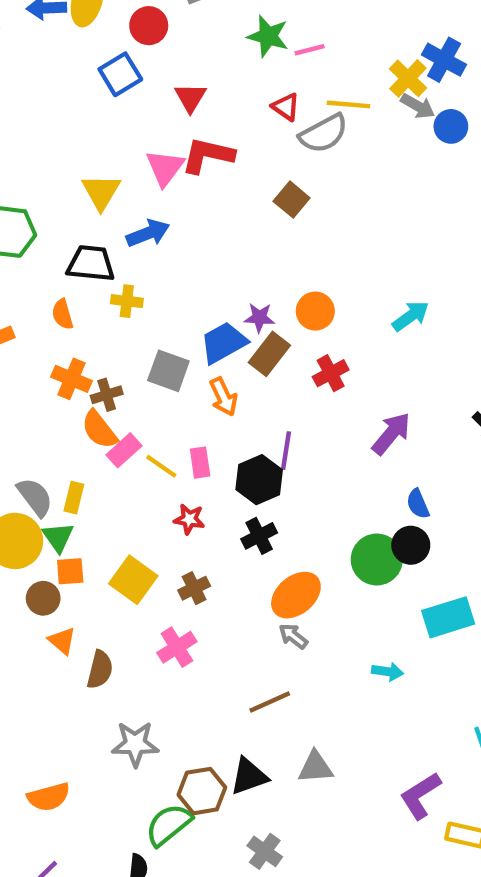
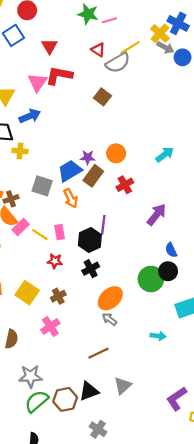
yellow line: (348, 104) -> (130, 48), turned -35
gray triangle: (316, 767) -> (123, 386), turned -36
green semicircle: (169, 825) -> (37, 401), moved

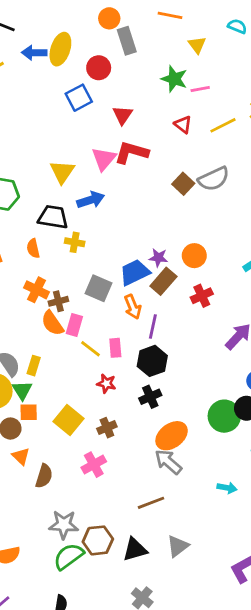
gray semicircle: (118, 63) -> (214, 179), moved
purple line: (103, 225) -> (153, 327), moved
pink rectangle: (21, 227) -> (74, 325), moved, turned -35
gray arrow: (109, 319) -> (168, 462), size x1.5
brown hexagon: (65, 399) -> (98, 540), moved

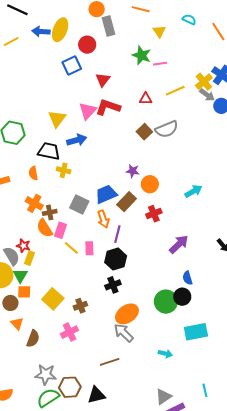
red triangle: (183, 124) -> (146, 99), moved, turned -40
purple star: (158, 258) -> (133, 171), moved
red star: (106, 383) -> (23, 246), moved
gray triangle: (178, 546) -> (163, 397), moved

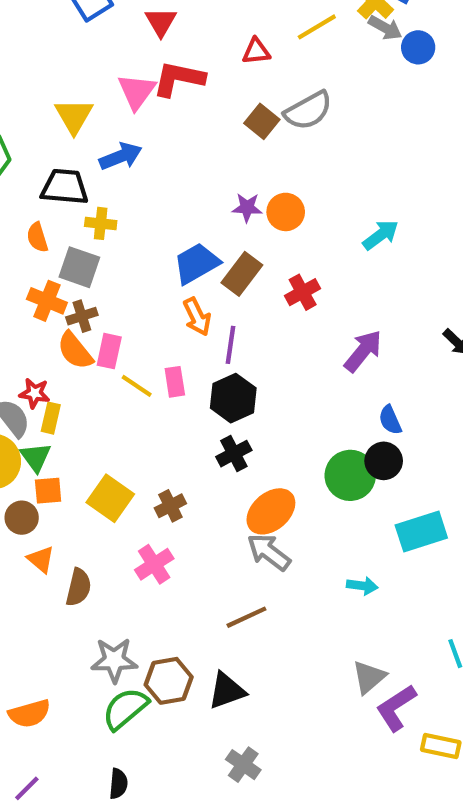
orange circle: (150, 184) -> (286, 212), moved
gray square: (79, 204) -> (79, 267), moved

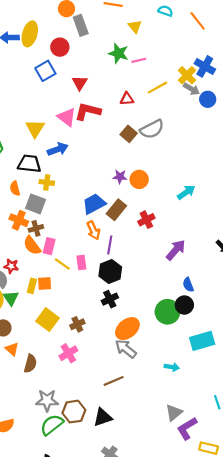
pink triangle: (137, 91) -> (67, 117), turned -30
yellow rectangle: (51, 418) -> (32, 286), moved
orange square: (48, 491) -> (45, 283), moved

